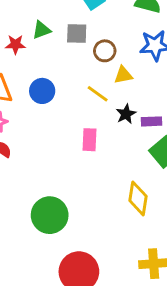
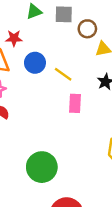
red star: (15, 44) -> (14, 38), moved
yellow line: (98, 94) -> (63, 74), moved

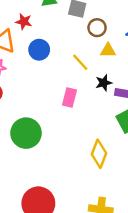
yellow line: (63, 74) -> (80, 62), moved
green circle: (42, 167) -> (26, 133), moved

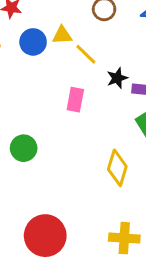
yellow triangle: (108, 51) -> (62, 35), moved
green circle: (26, 133) -> (24, 148), size x0.7

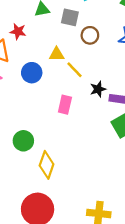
blue circle: (33, 42) -> (32, 73), moved
yellow diamond: (117, 168) -> (47, 165), moved

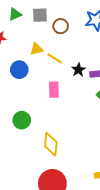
green circle: (23, 141) -> (22, 120), moved

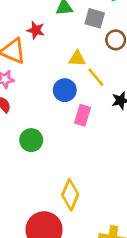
blue circle: (19, 70) -> (65, 90), moved
yellow diamond: (51, 144) -> (70, 195), moved

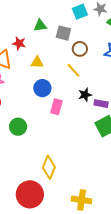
yellow triangle: (77, 59) -> (37, 62), moved
yellow line: (96, 77) -> (73, 70), moved

